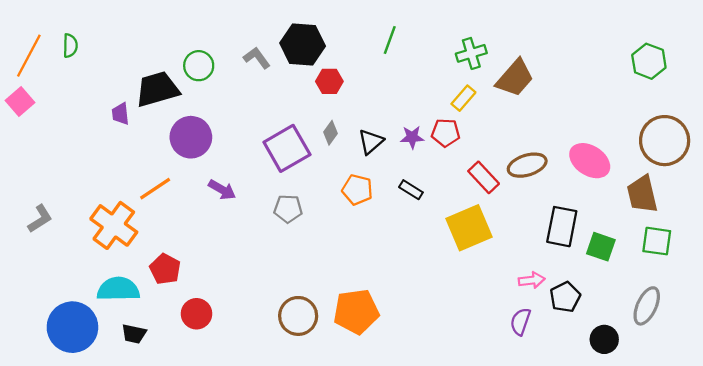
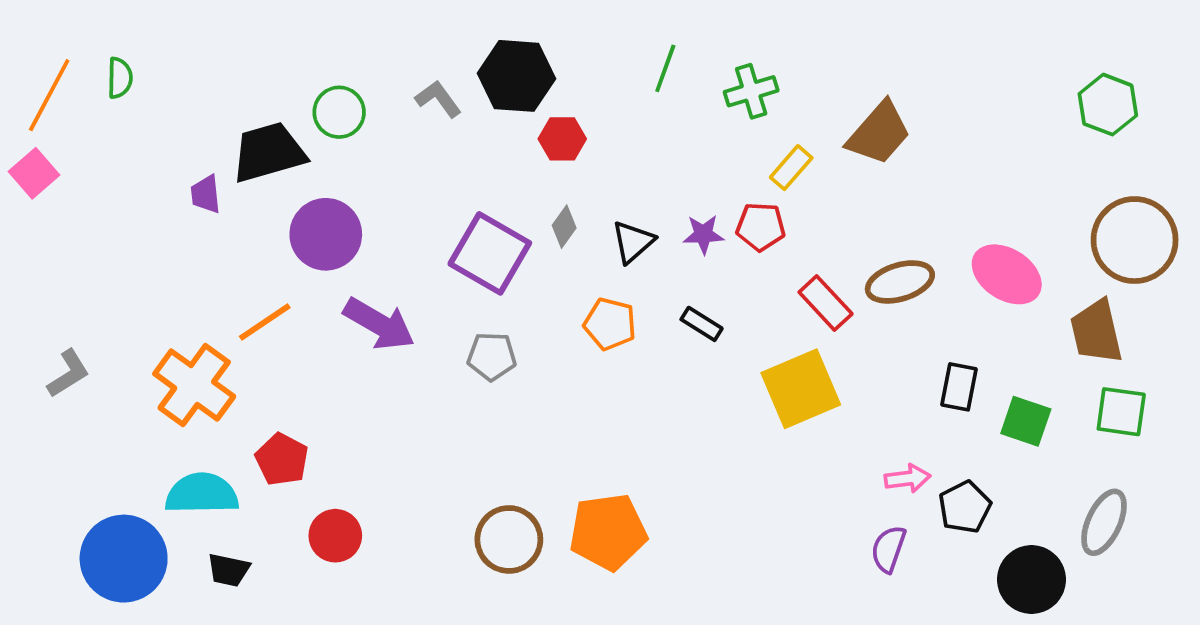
green cross: (471, 53) -> (751, 91), moved
purple square: (287, 148) -> (490, 253), turned -30
purple arrow: (222, 190) -> (379, 324), size x1.5
black rectangle: (562, 227) -> (959, 387), size x0.7
black circle: (604, 339) -> (1032, 580), size x1.4

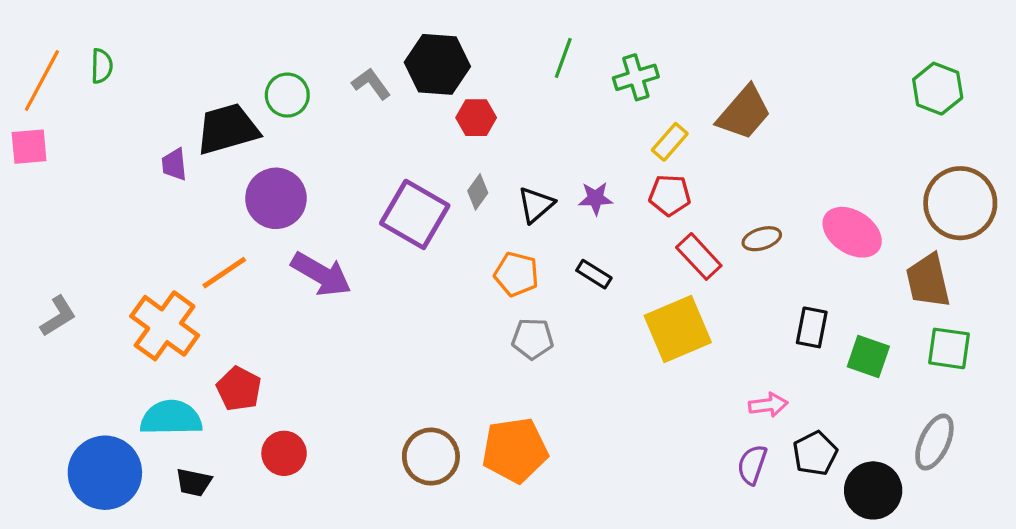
pink square: (34, 173) -> (29, 147), turned 36
red pentagon: (761, 227) -> (670, 195), moved
brown ellipse: (900, 282) -> (762, 239), size x0.7
gray pentagon: (492, 356) -> (533, 339), moved
black pentagon: (965, 507) -> (815, 453), moved

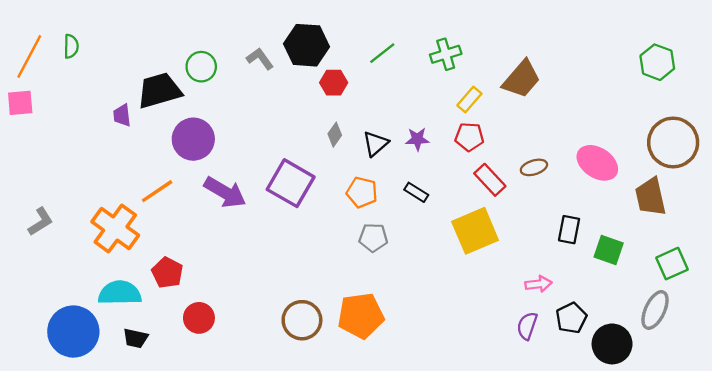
green line: (563, 58) -> (382, 53), moved, turned 32
purple square: (415, 214) -> (291, 183), moved
green square: (949, 348) -> (672, 264), moved, turned -32

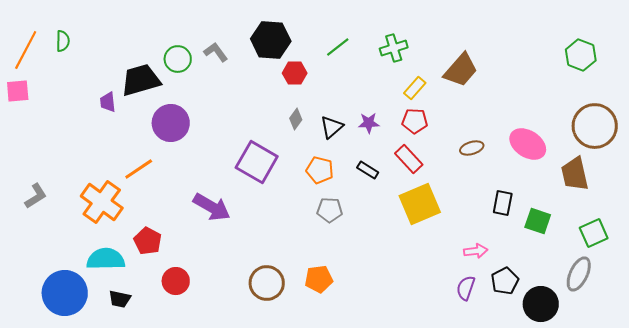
gray L-shape: (260, 59) -> (216, 52), moved
red rectangle: (490, 180) -> (409, 159), moved
purple arrow: (225, 192) -> (212, 207), moved
orange pentagon: (361, 316) -> (319, 279), size x0.7

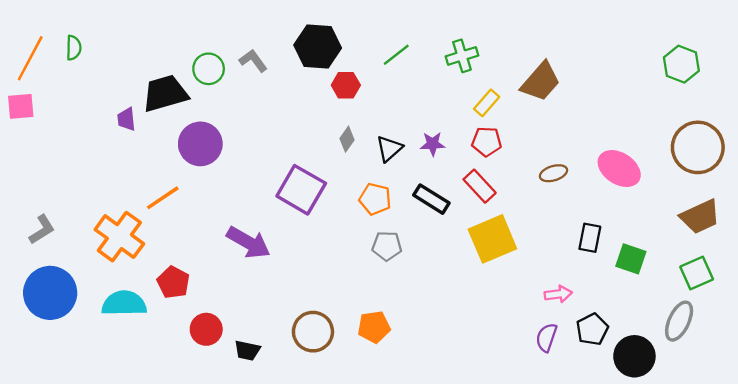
black rectangle: (368, 170) -> (431, 199), size x1.4
brown trapezoid: (575, 174) -> (700, 217), moved, turned -102
blue circle: (65, 293) -> (50, 293), moved
black trapezoid: (120, 299) -> (247, 350), moved

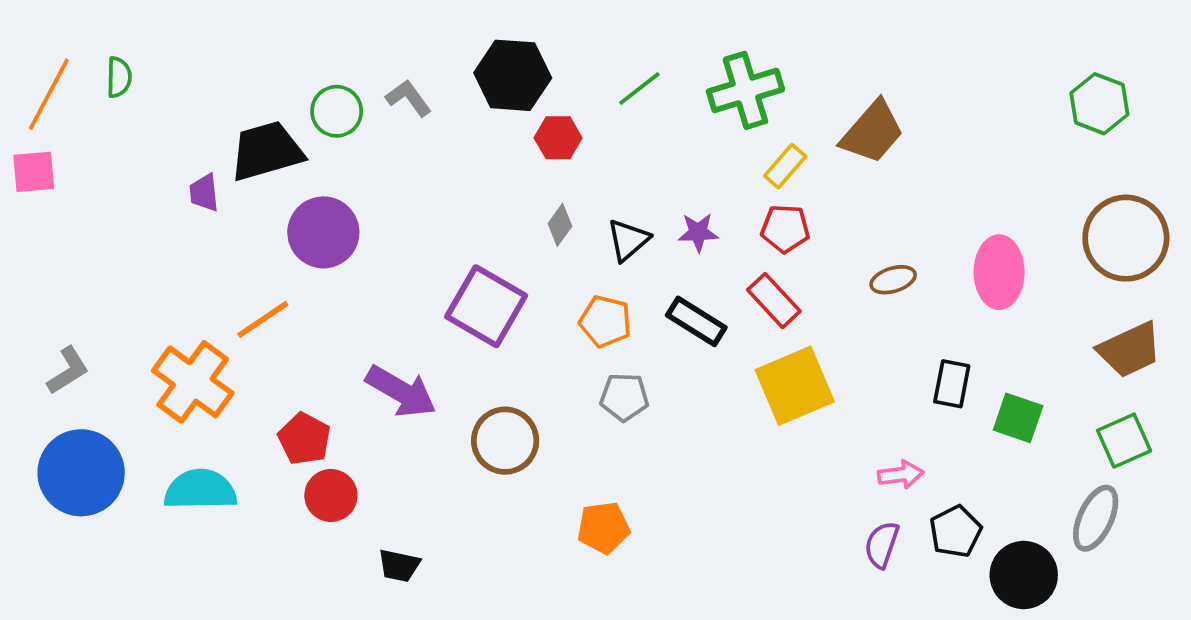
green cross: (462, 56) -> (745, 90), size x1.4
pink ellipse: (619, 169) -> (999, 272), turned 57
red pentagon: (173, 282) -> (304, 439), moved
red circle: (206, 329) -> (331, 495), moved
brown circle: (313, 332) -> (505, 441), moved

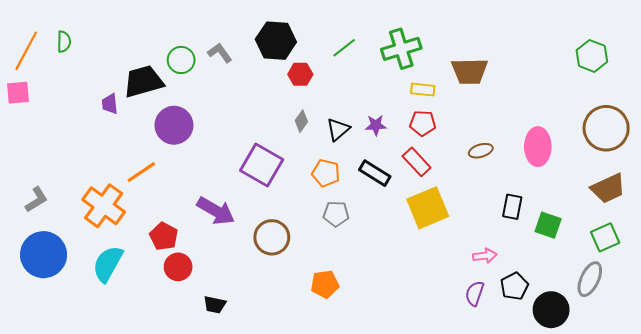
brown trapezoid: (872, 132) -> (470, 71), turned 48
yellow rectangle: (785, 166) -> (423, 90), turned 55
cyan semicircle: (200, 490) -> (108, 264), turned -60

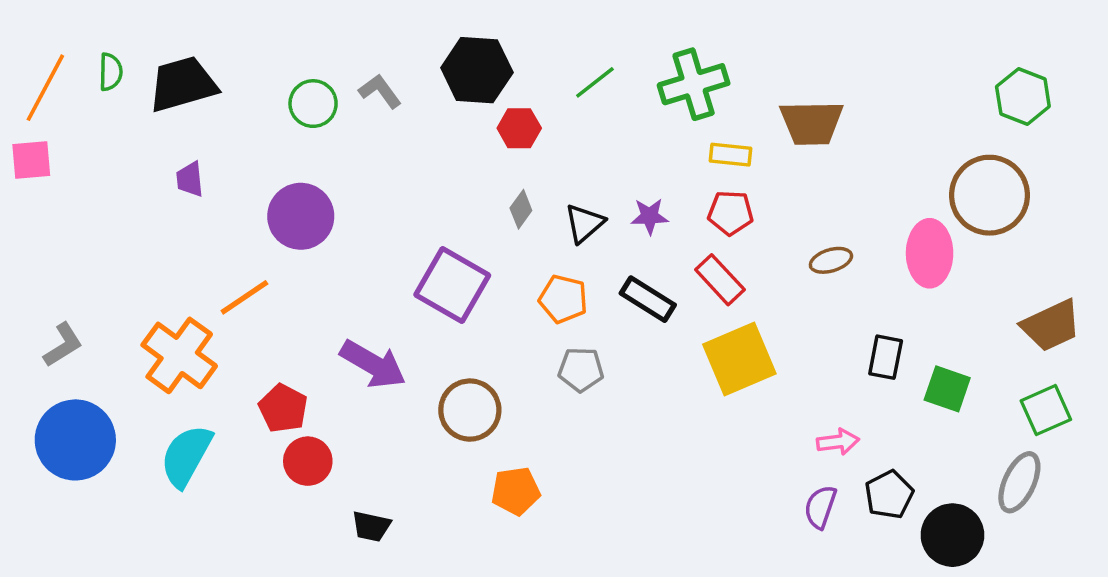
black trapezoid: (143, 81) -> (183, 84), moved
brown circle: (606, 128) -> (989, 195), moved
orange pentagon: (325, 284) -> (516, 491), moved

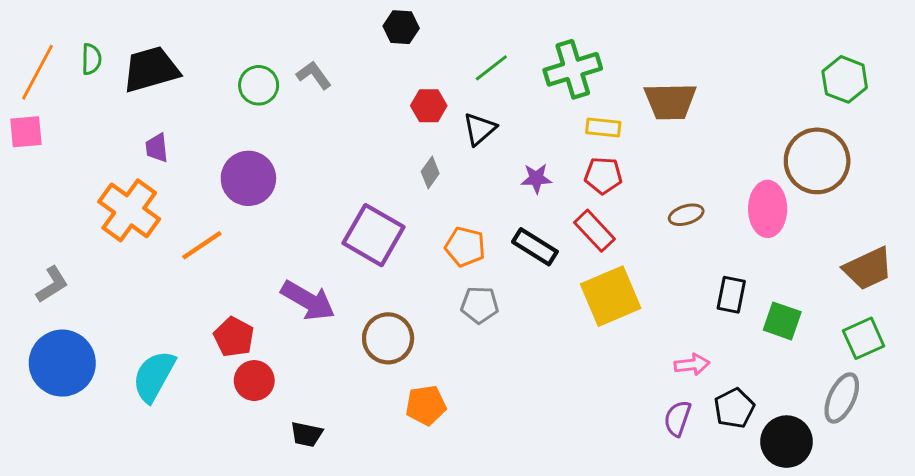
black hexagon: (477, 70) -> (401, 27), moved, size x0.6
black triangle: (584, 223) -> (480, 129), moved
orange cross: (179, 355) -> (129, 210), moved

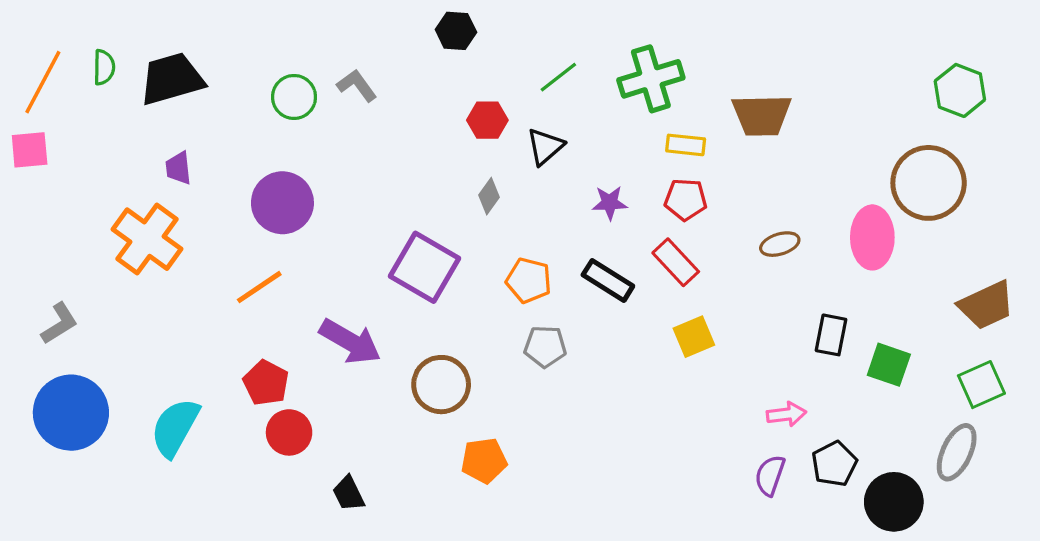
orange line: (202, 245) -> (259, 287), moved
yellow square: (611, 296) -> (694, 337), size x0.6
black trapezoid: (307, 434) -> (349, 494), turned 52

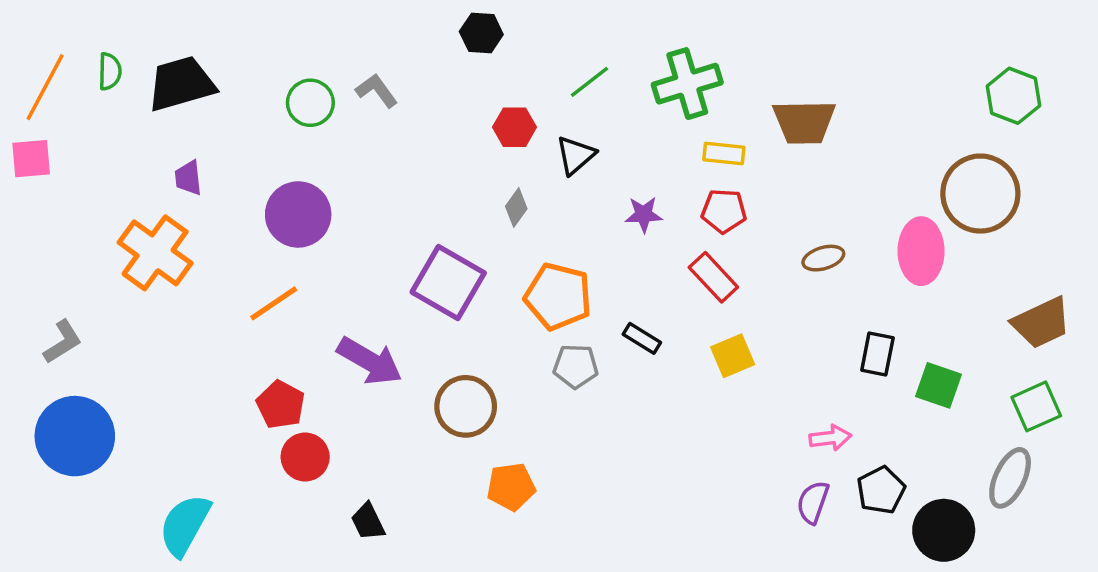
orange pentagon: (529, 280) -> (558, 296), size x1.4
black rectangle: (608, 280) -> (642, 338), moved, size x0.7
cyan semicircle: (175, 427) -> (185, 525), moved

